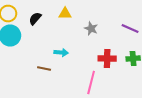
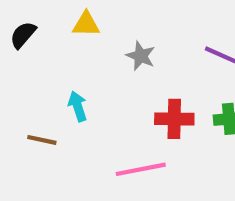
cyan arrow: (61, 52) -> (78, 106), turned -112
pink line: (91, 82) -> (141, 169), turned 65

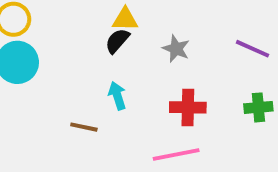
black semicircle: (23, 35) -> (117, 41), moved
red cross: (174, 119) -> (188, 107), moved

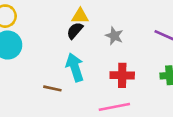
cyan arrow: (117, 96) -> (75, 67), size x1.5

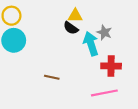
black semicircle: (75, 31) -> (71, 28), turned -96
cyan arrow: (75, 67) -> (91, 44), moved

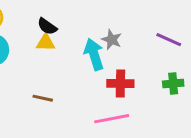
yellow triangle: (75, 16) -> (46, 43), moved
black semicircle: (71, 28) -> (47, 26), moved

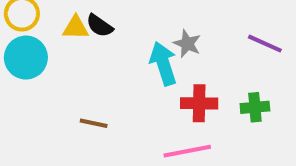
yellow triangle: (46, 43) -> (76, 28), moved
green cross: (173, 84) -> (255, 107), moved

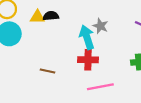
black semicircle: (100, 26) -> (51, 16), turned 140
red cross: (199, 103) -> (88, 60), moved

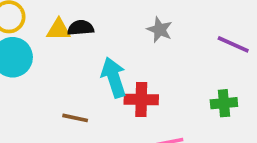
gray star: (100, 26) -> (160, 30), moved
cyan arrow: (87, 37) -> (114, 77), moved

